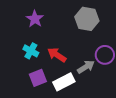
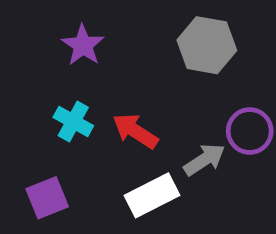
purple square: (38, 78) -> (47, 198), moved

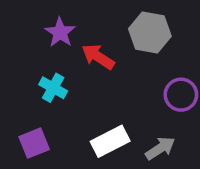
red arrow: (135, 131) -> (98, 57), moved
gray arrow: (204, 160) -> (160, 148), moved

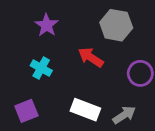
red arrow: (98, 57) -> (91, 57), moved
white rectangle: (110, 141) -> (85, 110), turned 48

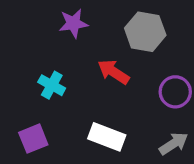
purple star: (47, 25) -> (73, 23), moved, turned 30
gray arrow: (124, 115) -> (174, 144), moved

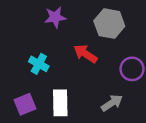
white rectangle: (107, 137) -> (60, 103), moved, turned 68
gray arrow: (174, 144) -> (112, 103), moved

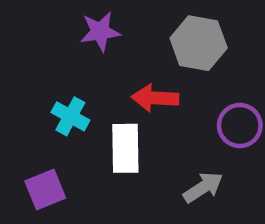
red arrow: (85, 54) -> (155, 98), turned -30
white rectangle: (60, 103) -> (125, 148), moved

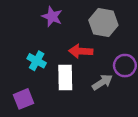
purple star: (100, 32) -> (52, 17), turned 30
gray arrow: (203, 187) -> (102, 82), moved

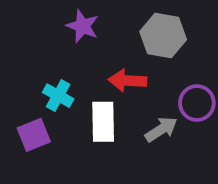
purple square: (23, 99) -> (34, 135), moved

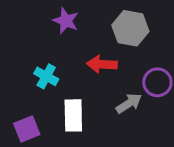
white rectangle: (103, 122) -> (73, 115), moved
purple square: (34, 135) -> (27, 129), moved

